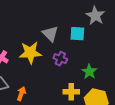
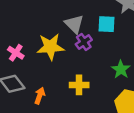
purple cross: (60, 59) -> (84, 42), moved, turned 32
yellow cross: (71, 92) -> (79, 85), moved

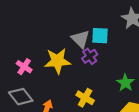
cyan square: (106, 24) -> (100, 36), moved
yellow cross: (79, 85) -> (85, 98), turned 30

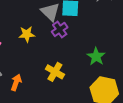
yellow star: (57, 61) -> (27, 34), size x0.6

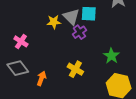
yellow star: (27, 34) -> (54, 22), moved

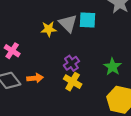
purple cross: (80, 32) -> (71, 63), moved
orange arrow: (41, 78) -> (35, 78), moved, turned 64

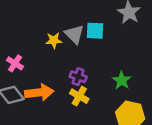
purple cross: (71, 63) -> (78, 77), turned -35
orange arrow: (35, 78) -> (39, 92), size x1.6

